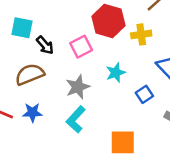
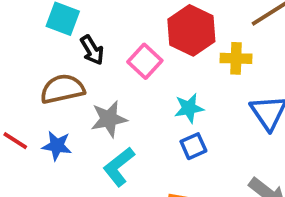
pink square: (81, 47) -> (145, 61), turned -30
gray star: (78, 87) -> (109, 119), moved
blue square: (144, 94) -> (193, 146), moved

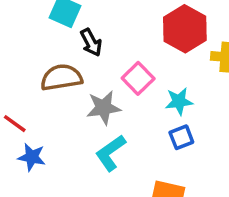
pink square: (145, 61) -> (138, 78), moved
blue star: (57, 146) -> (32, 157), moved

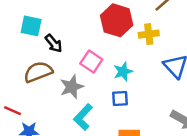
blue square: (181, 137) -> (120, 98), moved, turned 30

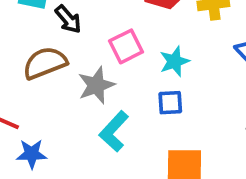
pink square: (91, 62) -> (126, 46), turned 30

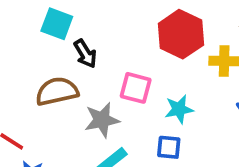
pink square: (126, 46) -> (136, 88), turned 32

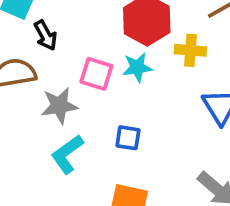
cyan star: (179, 109) -> (137, 67), moved

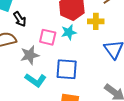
blue square: (128, 138) -> (67, 69), size x1.6
cyan L-shape: (67, 154) -> (36, 80), turned -105

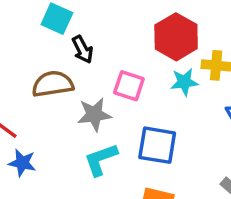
cyan star: (69, 32) -> (184, 82), moved
cyan L-shape: (36, 80) -> (101, 159), turned 120

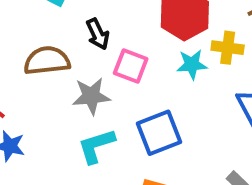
black arrow: (83, 49) -> (98, 34), moved
blue square: (157, 145) -> (159, 133), turned -33

